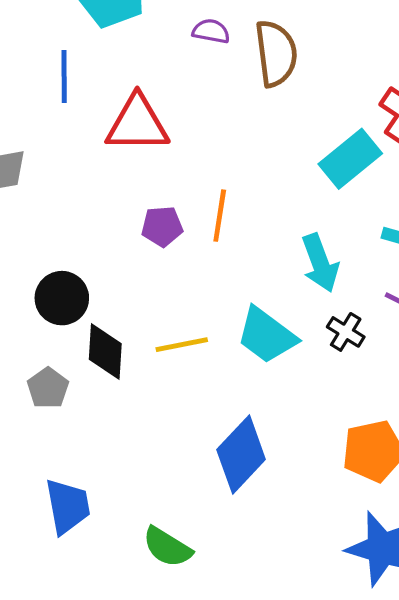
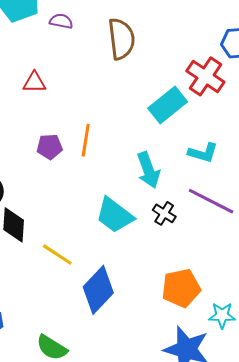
purple semicircle: (211, 31) -> (61, 21), moved
red triangle: (137, 124) -> (34, 82), size x0.6
yellow line: (182, 345) -> (57, 255), moved, turned 44

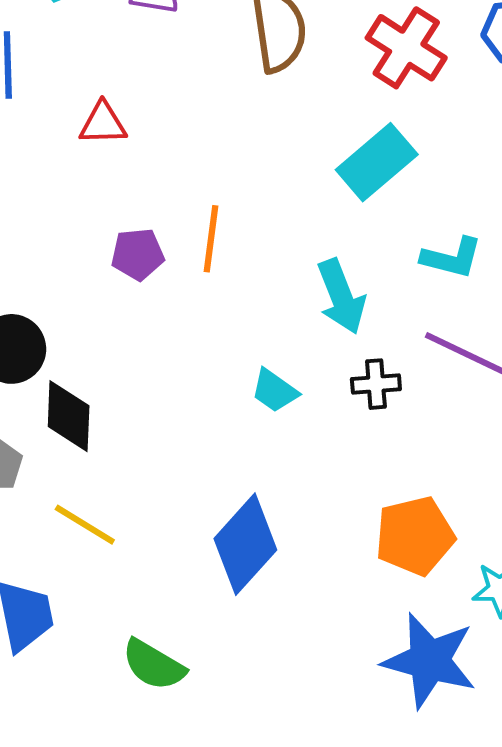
red cross: (205, 76) -> (406, 48), moved
black cross: (164, 213) -> (376, 384), turned -35
cyan trapezoid: (115, 215) -> (275, 391), size x0.6
yellow line: (57, 255) -> (85, 525), moved

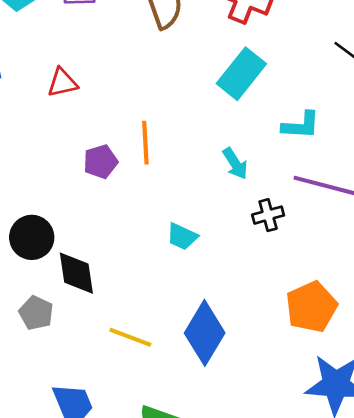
cyan arrow: (341, 296) -> (235, 164), size x0.7
cyan trapezoid: (275, 391) -> (182, 236), moved
yellow line: (85, 525) -> (130, 337), moved

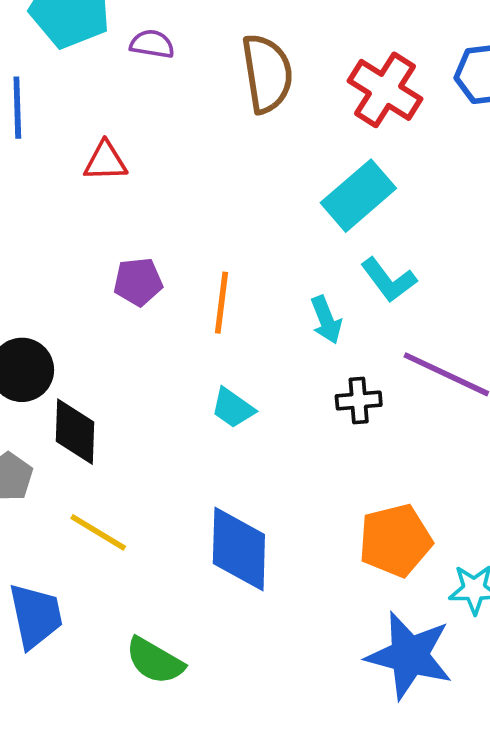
cyan L-shape: (301, 125) -> (389, 280), moved, turned 39
orange line: (145, 143) -> (222, 303), moved
blue diamond: (205, 333) -> (239, 549), turned -40
yellow line: (130, 337) -> (98, 532), moved

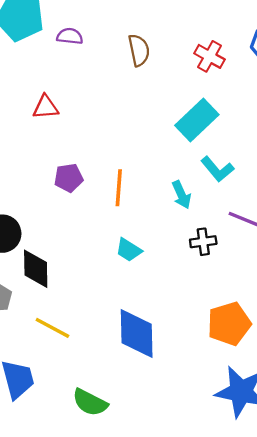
brown semicircle: (267, 73) -> (139, 50), size x0.7
red cross: (385, 90) -> (210, 56), size x0.7

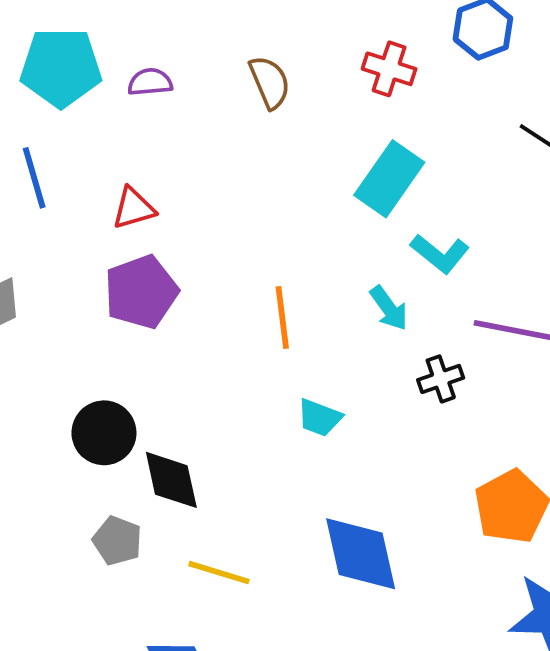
purple pentagon: (69, 178) -> (141, 292), moved, size x1.5

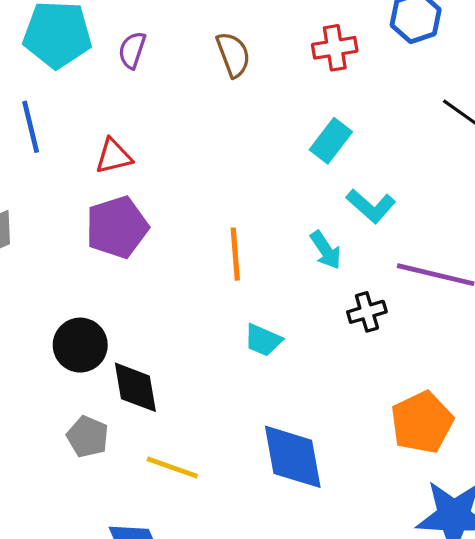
red cross: (389, 69) -> (335, 48), turned -30
purple semicircle: (150, 82) -> (132, 50), turned -69
cyan rectangle: (389, 179) -> (331, 141), size x0.7

